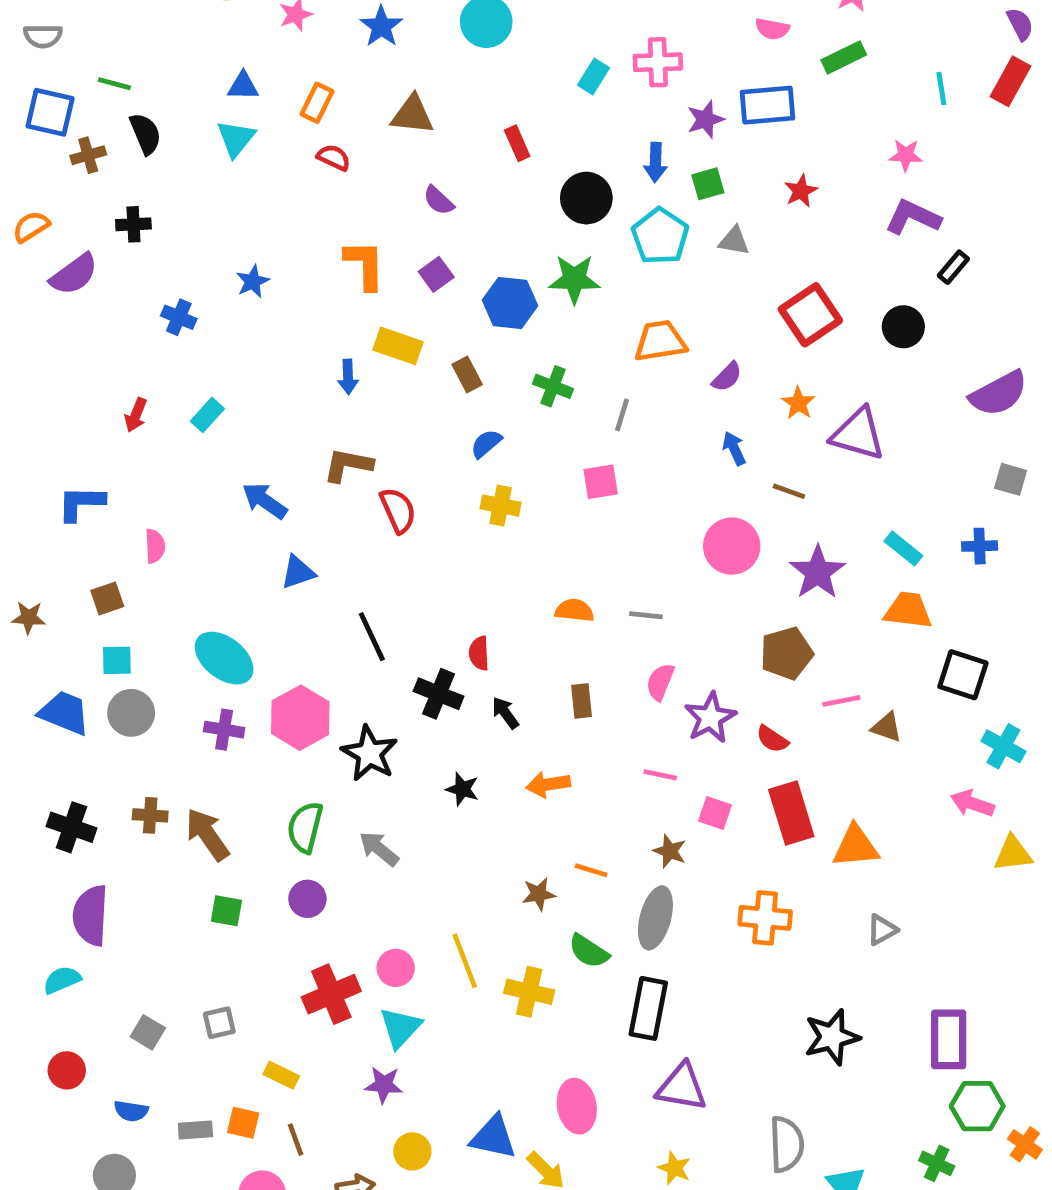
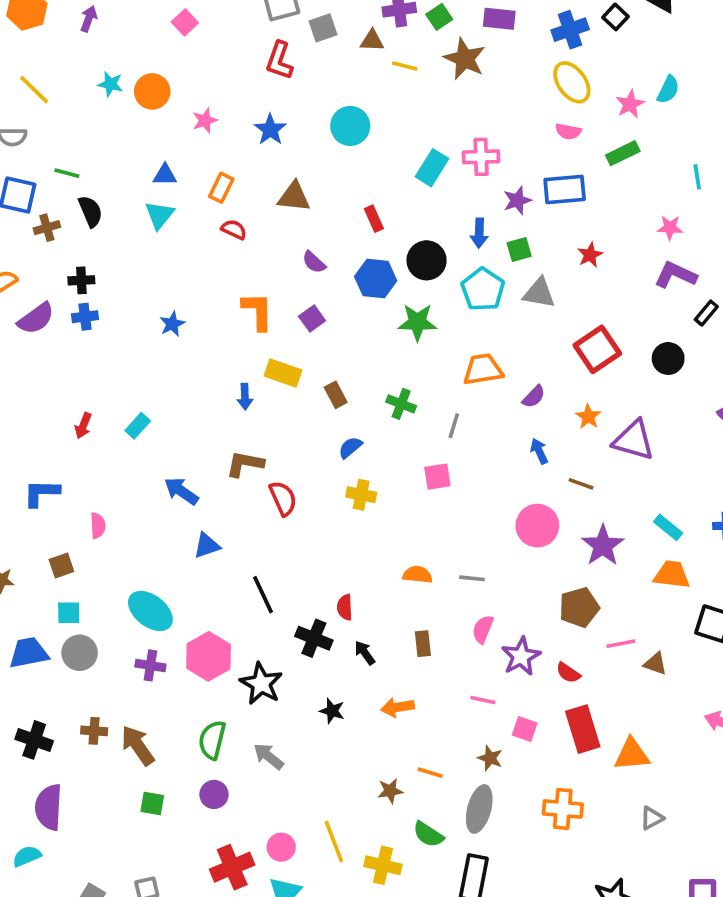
cyan rectangle: (593, 77) -> (432, 168), size x1.4
gray triangle: (734, 241) -> (539, 293), size x1.4
blue hexagon: (510, 303) -> (376, 279), moved
blue cross: (179, 317) -> (85, 317), moved, turned -30
blue trapezoid: (64, 713) -> (29, 653), turned -33

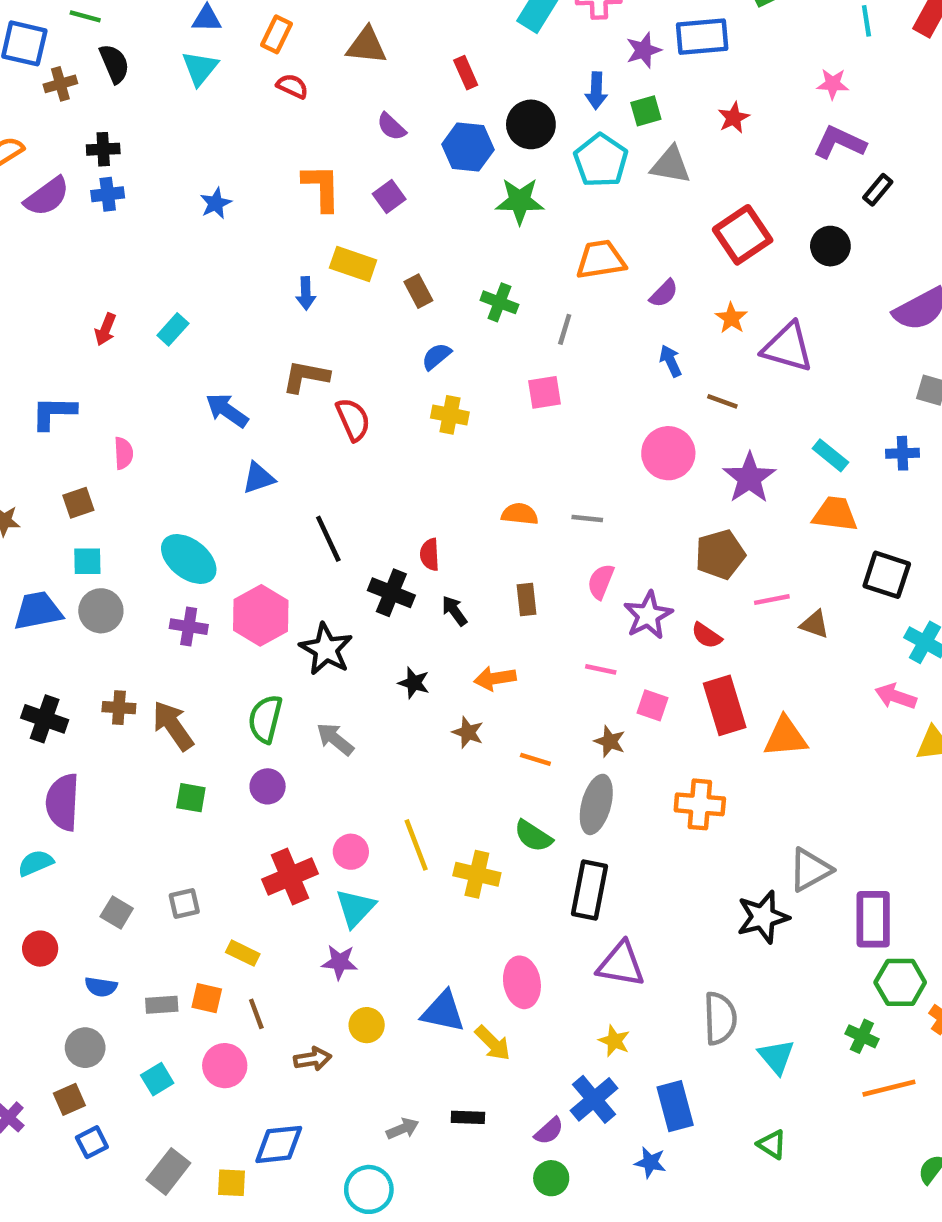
brown star: (390, 791) -> (468, 732), moved, turned 30
gray triangle: (652, 818) -> (810, 870), moved, size x1.5

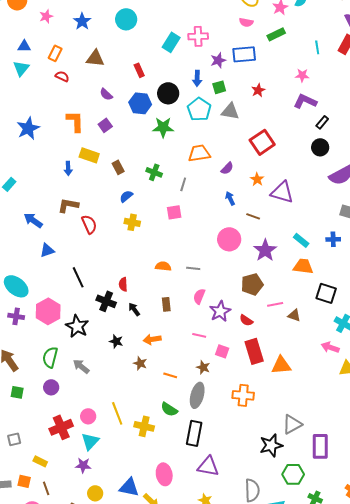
blue star: (216, 203) -> (28, 128), size x1.6
black circle: (830, 246) -> (320, 147), moved
green hexagon: (900, 982) -> (293, 474), moved

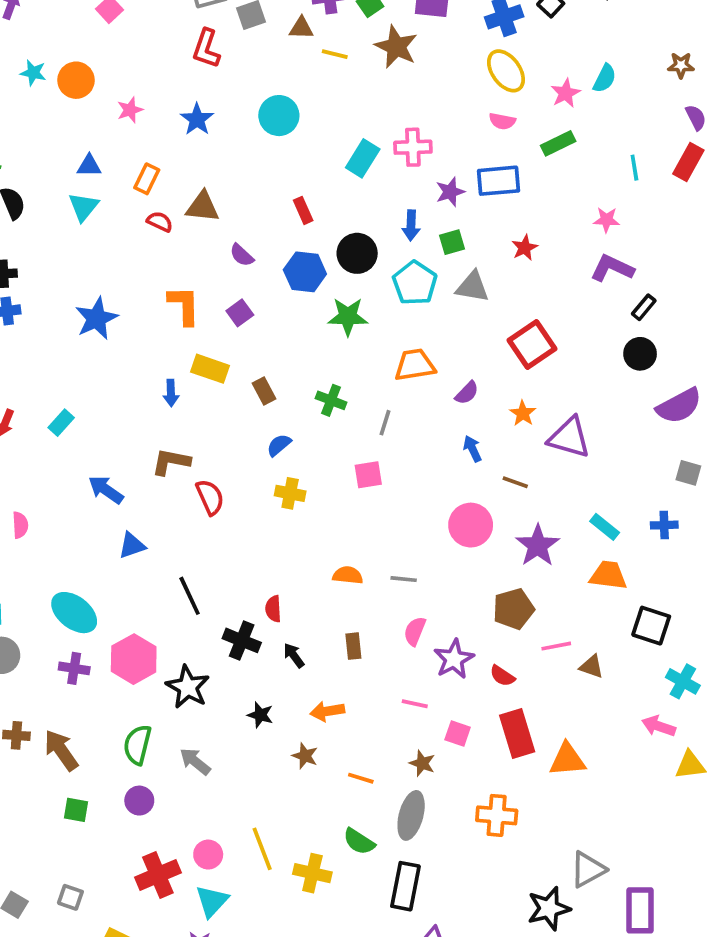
brown triangle: (95, 58) -> (203, 207), moved
gray square: (14, 439) -> (70, 897), turned 32

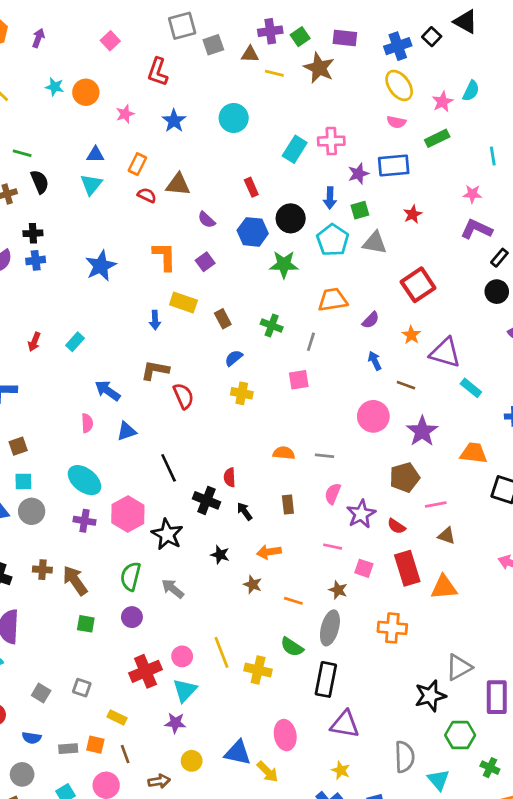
red L-shape: (206, 49) -> (158, 72), moved
pink semicircle: (20, 525) -> (87, 423), moved
cyan rectangle: (605, 527) -> (471, 388), moved
brown triangle: (592, 667) -> (447, 536), moved

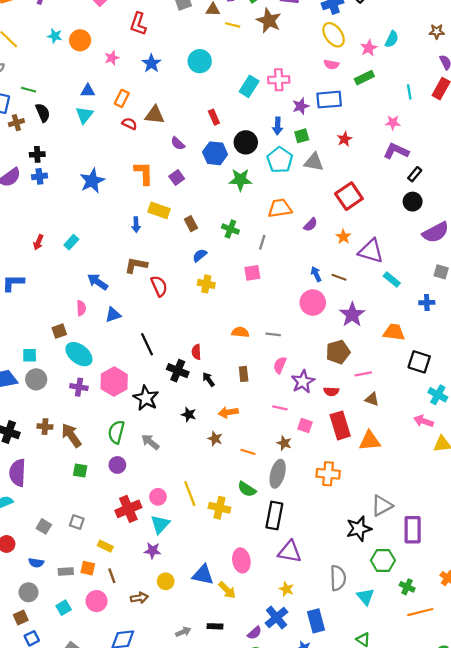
blue arrow: (375, 361) -> (316, 274), moved
brown square: (18, 446) -> (59, 331), moved
red semicircle: (396, 526) -> (331, 391), turned -32

